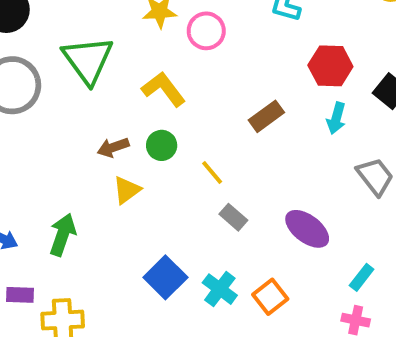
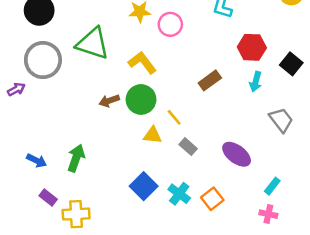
green triangle: (88, 60) -> (93, 43), turned -36
green circle: (162, 145) -> (141, 99), size x1.5
yellow triangle: (127, 190) -> (152, 135), moved, turned 42
purple rectangle: (20, 295) -> (48, 198), turned 36

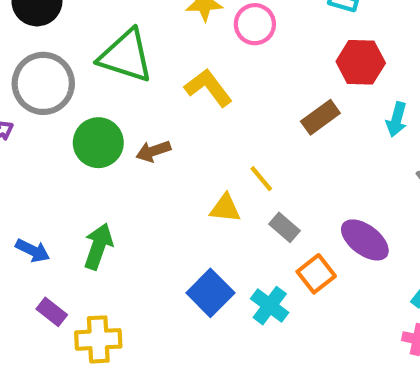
red hexagon: (252, 47) -> (361, 62), moved
green circle: (141, 99) -> (98, 143), moved
orange square: (212, 199) -> (316, 274), moved

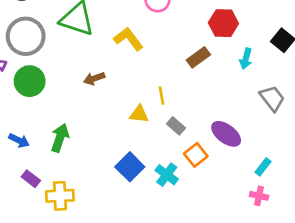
green circle: (98, 143) -> (30, 81), moved
yellow line: (261, 179) -> (161, 96), turned 30

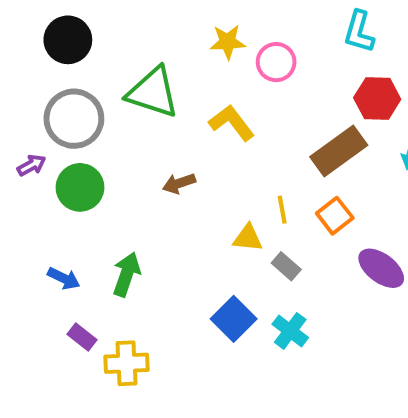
brown rectangle: (198, 57) -> (339, 151), size x1.5
gray rectangle: (176, 126) -> (286, 266), moved
orange square: (196, 155) -> (335, 216), moved

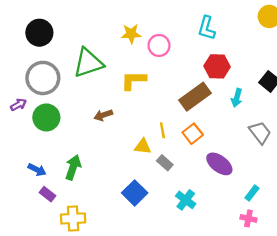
green triangle: (153, 92) -> (88, 63), turned -36
yellow L-shape: (232, 123) -> (133, 80), turned -52
cyan cross: (290, 331) -> (186, 200), moved
purple rectangle: (82, 337) -> (48, 194), moved

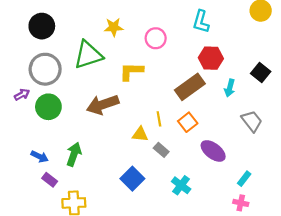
yellow star: (131, 34) -> (114, 27), moved
brown arrow: (103, 115) -> (103, 105), size x1.8

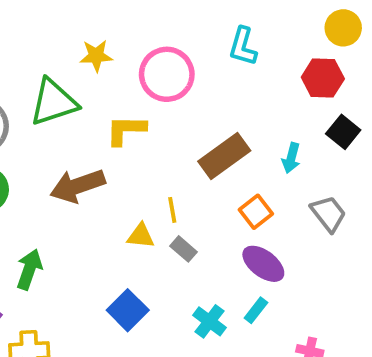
pink circle: (156, 38) -> (167, 74), size x1.5
red hexagon: (211, 58) -> (323, 78), moved
orange square: (188, 122) -> (256, 212), moved
gray rectangle: (161, 150) -> (183, 249), moved
cyan rectangle: (244, 179) -> (256, 310), moved

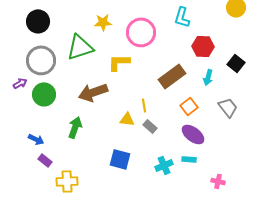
red hexagon: (323, 78) -> (203, 46), moved
green arrow: (29, 269) -> (75, 127), moved
blue square: (128, 310) -> (120, 159), turned -30
cyan rectangle: (256, 310) -> (189, 159), turned 56
cyan cross: (209, 321) -> (164, 165), turned 30

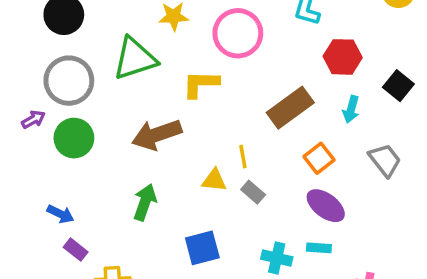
green arrow: (75, 127) -> (145, 202), moved
blue square: (120, 159) -> (202, 248), turned -30
cyan cross: (164, 165) -> (277, 258), turned 36

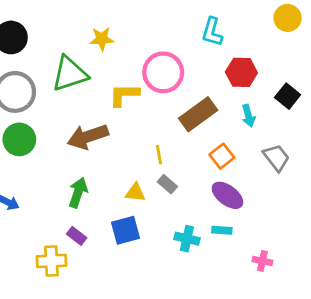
pink circle: (238, 33) -> (163, 72), moved
cyan arrow: (351, 109) -> (248, 116), turned -30
yellow triangle: (214, 180) -> (135, 193), moved
purple rectangle: (76, 250) -> (77, 236), moved

